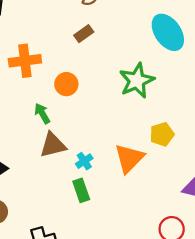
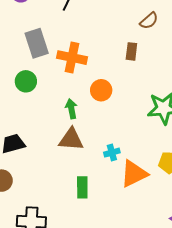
brown rectangle: (84, 34) -> (131, 51), turned -66
cyan cross: (84, 161) -> (112, 153), moved

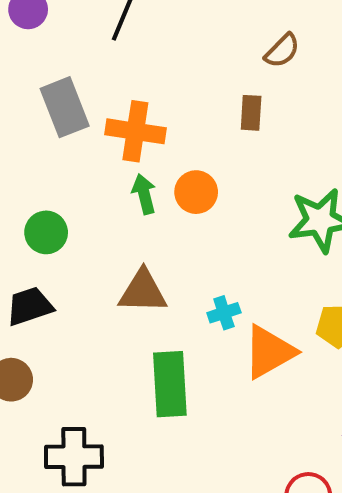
green circle: (26, 81) -> (46, 232), moved
green arrow: (71, 109) -> (144, 194), moved
green rectangle: (82, 187) -> (170, 384), size x1.5

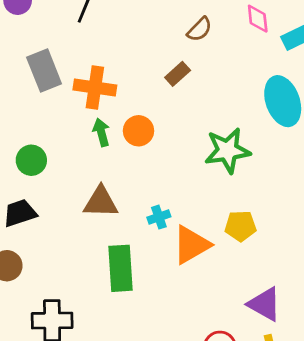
brown rectangle: (251, 113) -> (178, 74), turned 45

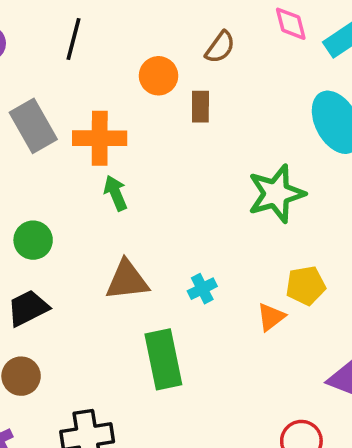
brown rectangle: (178, 74) -> (200, 107), turned -40
orange circle: (139, 131) -> (158, 76), moved
orange triangle: (191, 245) -> (271, 317), moved, size x0.6

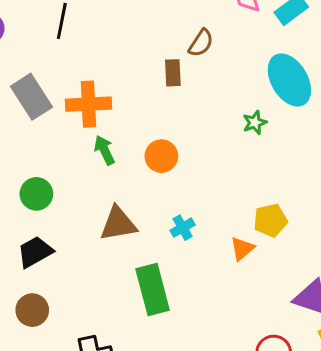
brown semicircle: (220, 47) -> (201, 43), moved
orange circle: (158, 76) -> (161, 156), moved
green star: (276, 194) -> (255, 123), moved, size x0.5

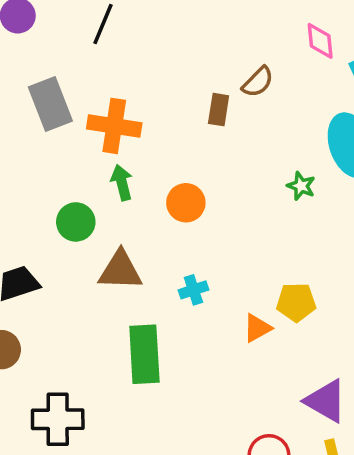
green star: (255, 123) -> (301, 186), turned 30
green circle: (36, 194) -> (76, 222), moved

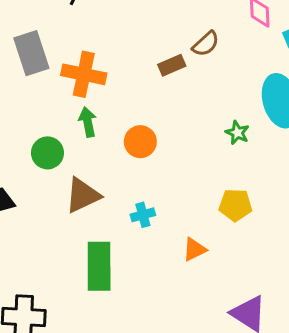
brown rectangle: (219, 110) -> (172, 65), turned 55
brown triangle: (120, 270) -> (83, 195), turned -30
yellow pentagon: (296, 302) -> (235, 205), moved

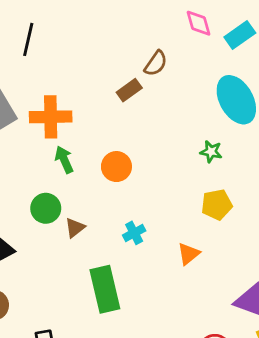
green star: (237, 133) -> (211, 152), moved
green circle: (47, 153) -> (46, 208), moved
brown triangle: (83, 195) -> (75, 228), size x0.6

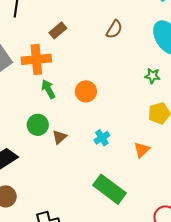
brown semicircle: (156, 63) -> (114, 29), moved
brown rectangle: (129, 90) -> (58, 30), moved
green rectangle: (105, 289) -> (110, 189), moved, turned -36

